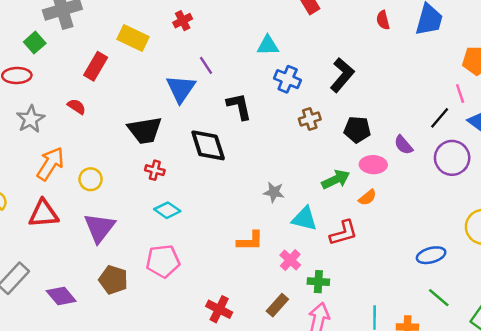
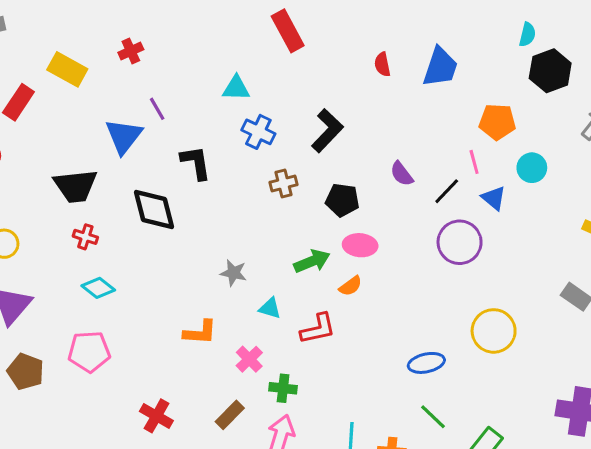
purple semicircle: (403, 145) -> (402, 174), moved
cyan triangle: (305, 219) -> (270, 308), size x0.7

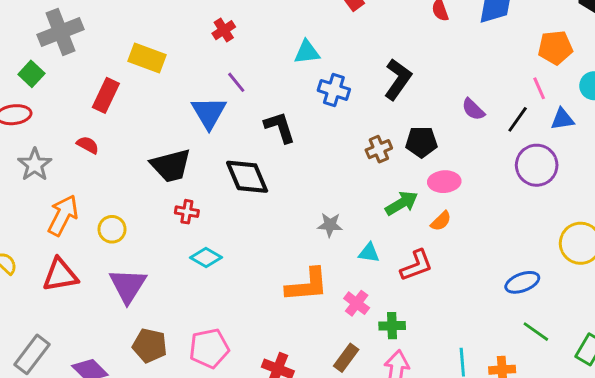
red cross: (131, 51) -> (224, 30), moved
brown cross: (284, 184) -> (379, 149), moved
blue triangle: (494, 198) -> (562, 119), turned -40
orange L-shape: (200, 332) -> (307, 285), size x1.4
pink pentagon: (89, 352) -> (209, 348), moved

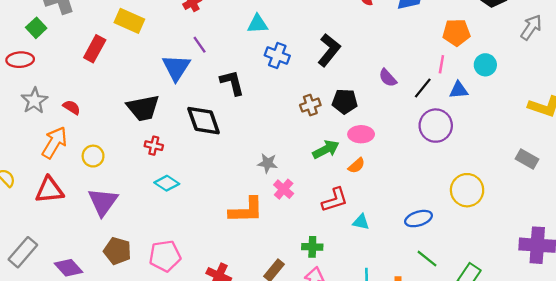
pink line: (539, 88) -> (441, 64), turned 30
red semicircle: (88, 145) -> (72, 107), moved
cyan triangle: (369, 253) -> (361, 222), moved
pink cross: (357, 303) -> (284, 189), moved

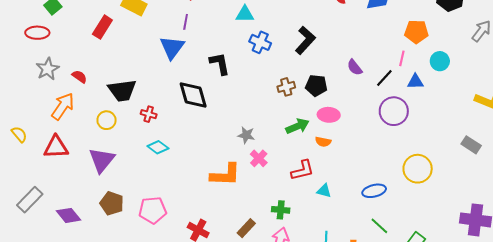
purple line: (200, 45) -> (186, 22), moved, turned 42
black trapezoid: (143, 108) -> (122, 90), moved
yellow circle: (93, 156) -> (107, 120), moved
orange semicircle: (356, 166) -> (323, 142), turned 49

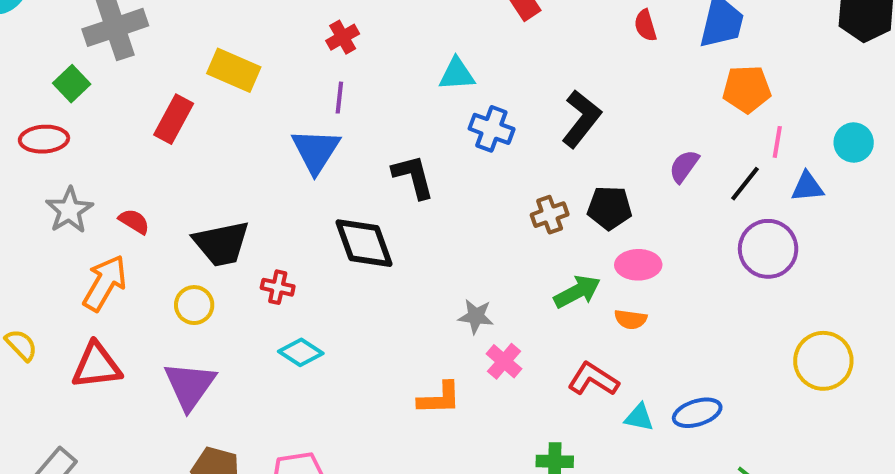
orange pentagon: (416, 32) -> (747, 89), moved
purple semicircle: (355, 67) -> (684, 166), turned 78
red L-shape: (302, 170) -> (593, 379), turned -130
orange L-shape: (225, 175) -> (439, 398), size x0.7
blue ellipse: (374, 191) -> (697, 413), moved

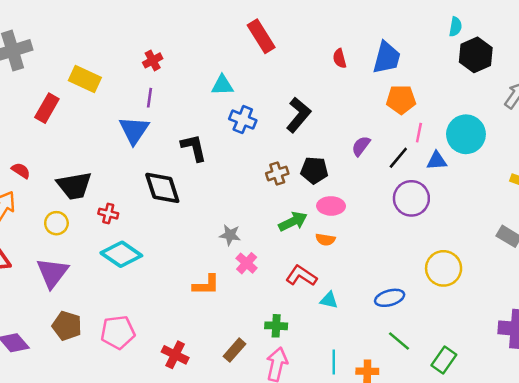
cyan circle: (854, 143) -> (466, 134), size x1.6
cyan diamond: (301, 352) -> (121, 254), size x1.5
blue ellipse: (697, 413) -> (390, 298), moved

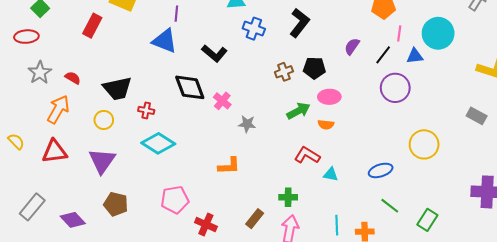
blue triangle: (134, 130) -> (165, 41), turned -40
black L-shape: (194, 148) -> (214, 53), turned 145
pink cross: (247, 263) -> (222, 101), moved
pink pentagon: (118, 332) -> (175, 200), moved

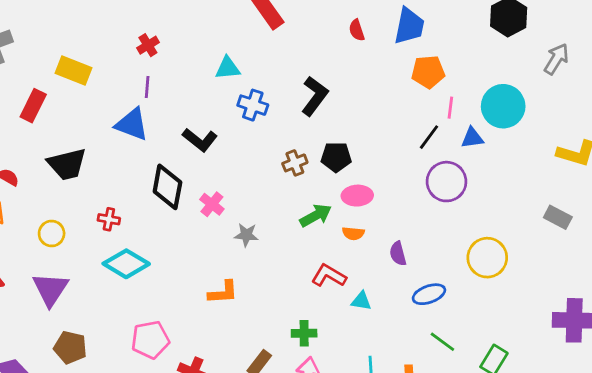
purple semicircle: (352, 46) -> (398, 254), moved, turned -48
black diamond: (190, 87) -> (167, 187), turned 32
black trapezoid: (117, 89) -> (67, 164), moved

